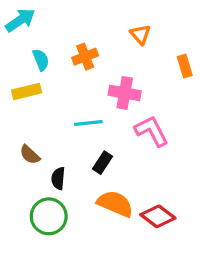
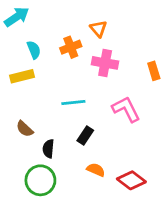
orange triangle: (140, 34) -> (98, 29), moved
orange rectangle: (185, 66) -> (154, 71), moved
pink cross: (125, 93) -> (105, 63), moved
orange semicircle: (115, 204) -> (96, 170), size x0.6

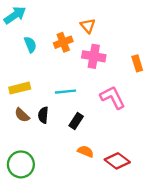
yellow rectangle: (22, 76) -> (20, 88), moved
black semicircle: (48, 149) -> (43, 115), moved
green circle: (40, 180) -> (21, 164), moved

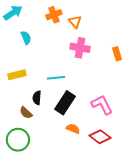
orange cross: (63, 42) -> (54, 15), moved
pink L-shape: (113, 97) -> (102, 105), moved
brown semicircle: (22, 115) -> (26, 113), moved
black rectangle: (76, 121) -> (65, 103), size x1.6

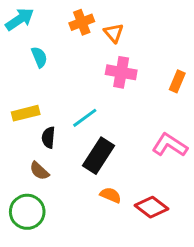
orange rectangle: (117, 54) -> (177, 81), turned 40
cyan line: (56, 78) -> (85, 118), turned -30
black semicircle: (37, 98) -> (48, 137), moved
pink L-shape: (102, 105) -> (170, 145), moved, turned -30

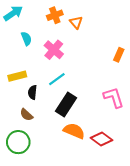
pink cross: (121, 72) -> (54, 50), moved, turned 30
pink L-shape: (170, 145) -> (114, 97), turned 40
orange semicircle: (111, 195) -> (74, 131), size x1.5

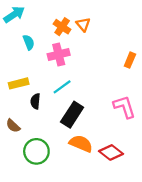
orange cross: (55, 15) -> (62, 27), moved, turned -35
pink cross: (54, 50) -> (59, 55), turned 36
brown semicircle: (26, 115) -> (13, 126), moved
green circle: (18, 142) -> (36, 151), moved

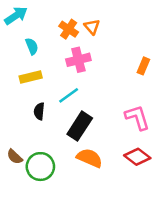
pink cross: (59, 55) -> (78, 60), moved
yellow rectangle: (19, 83) -> (31, 77), moved
brown semicircle: (13, 126) -> (15, 157), moved
red diamond: (111, 152) -> (137, 157), moved

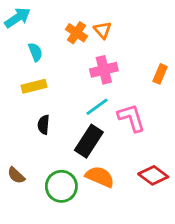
pink cross: (78, 60) -> (104, 70), moved
cyan line: (69, 95) -> (97, 107), moved
pink L-shape: (137, 117) -> (131, 118), moved
green circle: (40, 167) -> (61, 186), moved

